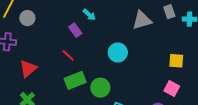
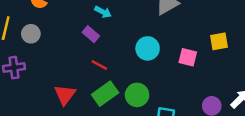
red line: (68, 55) -> (99, 65), moved
red triangle: (28, 69) -> (65, 95), moved
pink square: (172, 88) -> (188, 57), moved

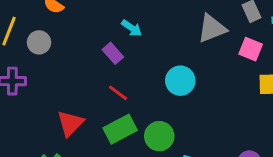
pink square: (188, 57) -> (251, 49), moved

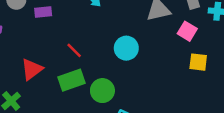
purple rectangle: (113, 53) -> (43, 12), moved, turned -63

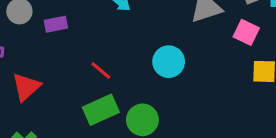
red triangle: (32, 69) -> (26, 87), moved

